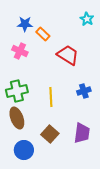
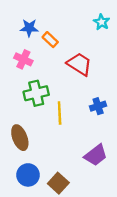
green cross: (17, 91) -> (36, 93), moved
purple trapezoid: (82, 133) -> (96, 155), turned 45
brown square: (50, 134) -> (58, 183), moved

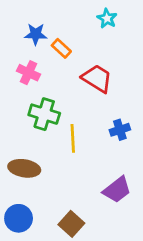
cyan star: (102, 22) -> (107, 18), moved
green cross: (36, 93) -> (44, 114), turned 30
brown ellipse: (20, 138) -> (24, 168), turned -60
blue circle: (28, 175) -> (19, 218), moved

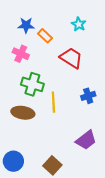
cyan star: (107, 18) -> (79, 24), moved
brown ellipse: (24, 168) -> (23, 113), moved

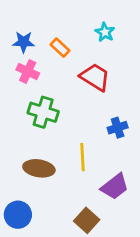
blue star: (26, 25) -> (23, 42), moved
yellow line: (53, 102) -> (82, 157), moved
brown ellipse: (23, 113) -> (39, 168), moved
brown square: (52, 165) -> (87, 220), moved

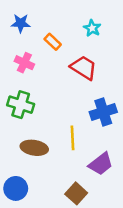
blue star: (23, 42) -> (21, 23), moved
green cross: (43, 112) -> (21, 105), moved
blue cross: (118, 128) -> (103, 112), size x1.5

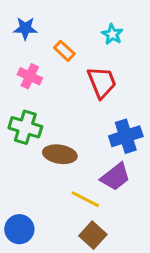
red trapezoid: (84, 68) -> (102, 82), turned 36
yellow line: (72, 138) -> (85, 199), moved, turned -60
brown ellipse: (34, 148) -> (60, 154), moved
purple trapezoid: (101, 164) -> (115, 177), moved

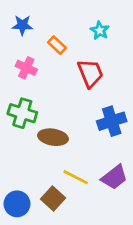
purple trapezoid: (115, 177) -> (114, 177), moved
brown square: (93, 235) -> (53, 199), moved

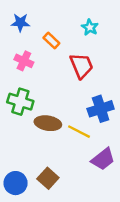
yellow line: (76, 177) -> (79, 132), moved

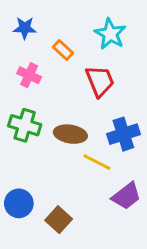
cyan star: (90, 27) -> (110, 34), size x1.5
brown ellipse: (48, 123) -> (70, 134), moved
blue circle: (16, 183) -> (19, 203), moved

